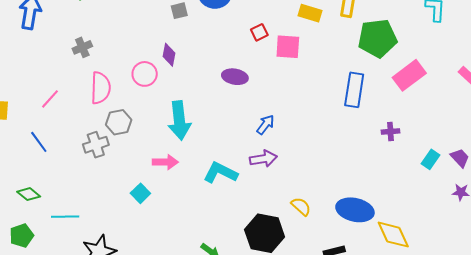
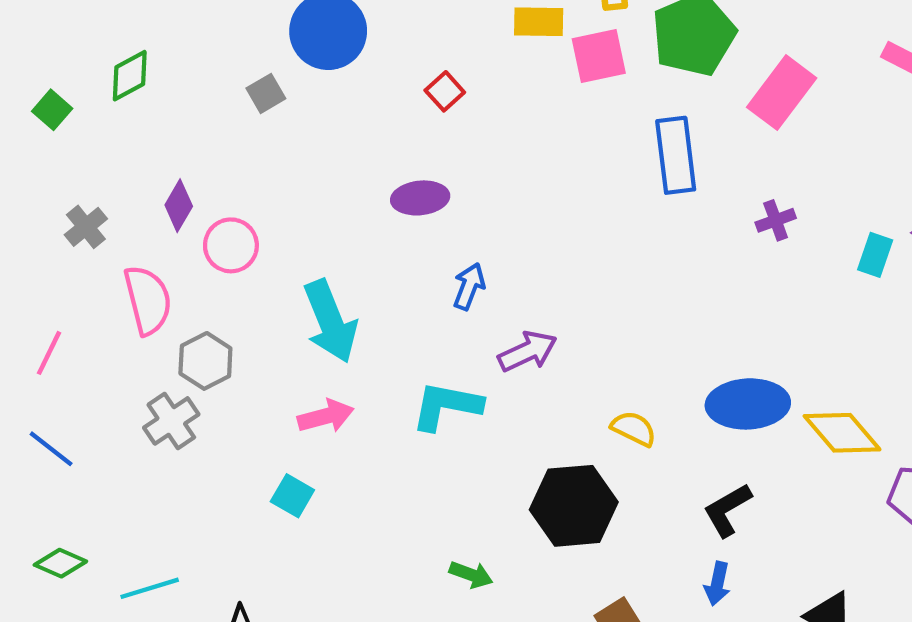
pink square: (288, 47) -> (599, 56), moved
purple diamond: (169, 55) -> (179, 206), moved, turned 35
blue arrow: (265, 125) -> (469, 286), moved

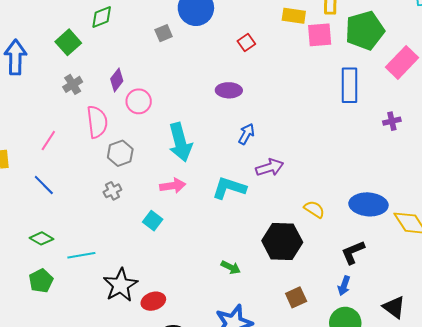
green square: (52, 110) -> (68, 42), moved, size x1.4
gray cross: (171, 421) -> (112, 191), moved, size x0.7

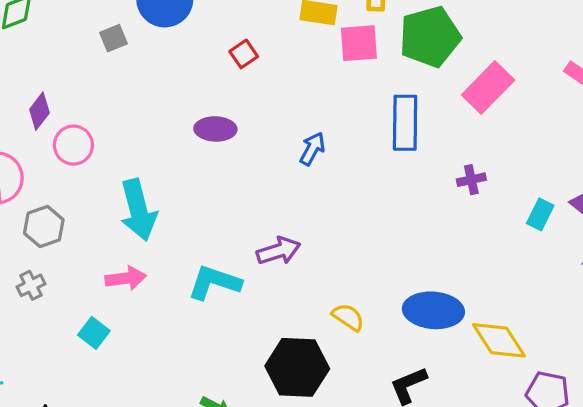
blue arrow: (246, 134) -> (312, 149), moved

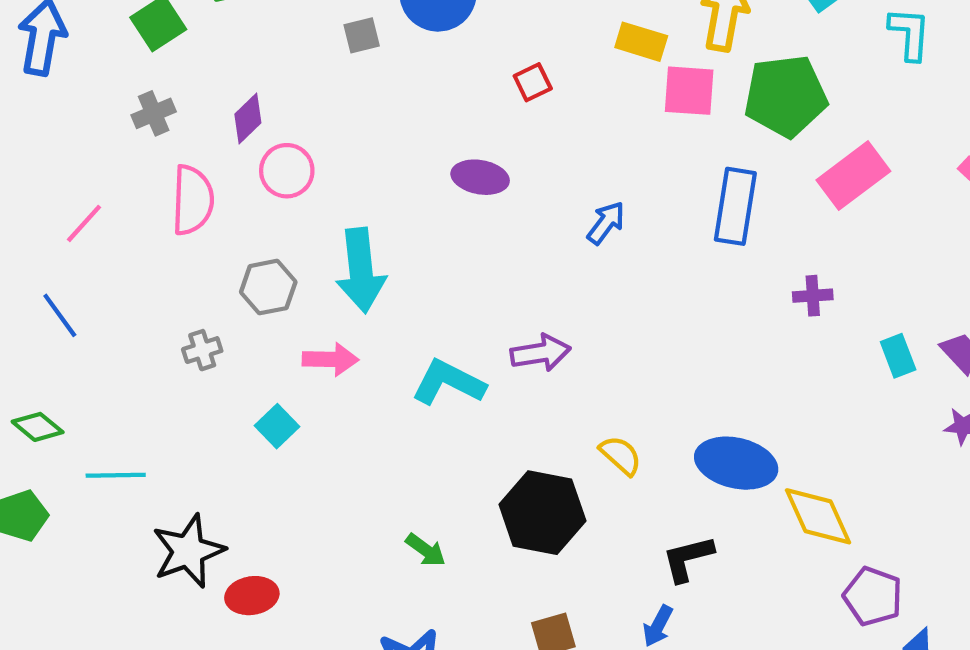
cyan rectangle: (540, 214) -> (898, 356), turned -56
gray hexagon: (44, 226) -> (268, 287), moved

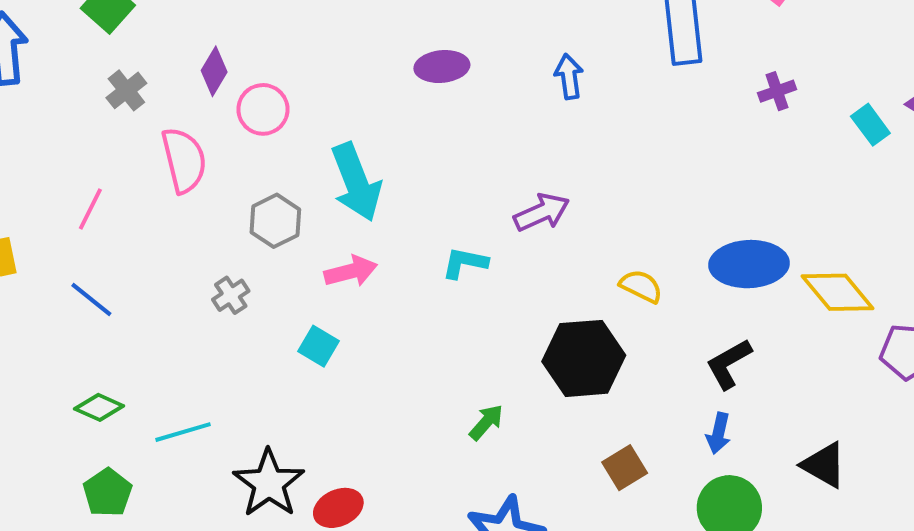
blue arrow: (606, 223) -> (569, 77), turned -30
cyan L-shape: (448, 382) -> (465, 263), size x0.7
green arrow: (426, 550) -> (486, 422), turned -69

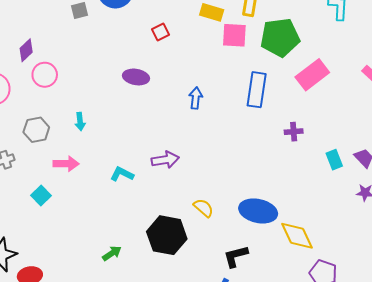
cyan arrow: (356, 182) -> (80, 121), size x0.5

